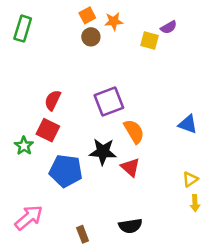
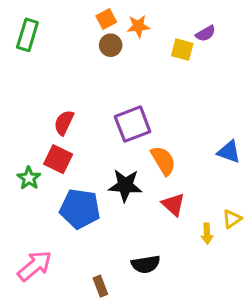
red triangle: (130, 167) -> (173, 204), moved
yellow arrow: (195, 203) -> (207, 234), moved
black semicircle: (130, 226) -> (146, 264), moved

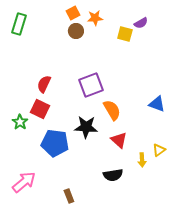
black semicircle: (146, 264) -> (113, 175), moved

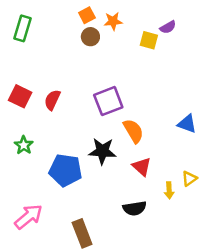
red square: (40, 109) -> (20, 96), moved
brown rectangle: (69, 196) -> (82, 233), size x1.6

